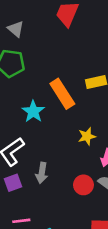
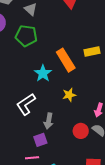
yellow star: (87, 136) -> (69, 95), moved
purple square: (13, 183) -> (40, 140), moved

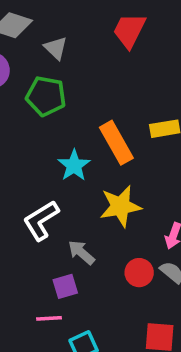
yellow star: (69, 95) -> (120, 206), size x1.6
gray arrow: (49, 121) -> (81, 253), turned 119

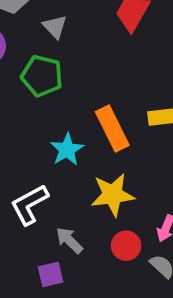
red circle: (139, 273) -> (126, 246), moved

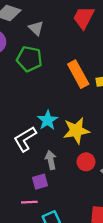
orange rectangle: (112, 128) -> (78, 74), moved
cyan star: (67, 150) -> (48, 120), moved
gray arrow: (69, 240) -> (51, 160), turned 36

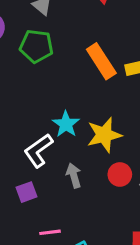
purple square: (40, 182) -> (27, 192), moved

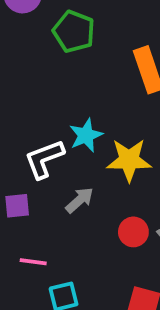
red circle: (120, 174) -> (133, 232), moved
gray arrow: (74, 176) -> (80, 200), turned 50

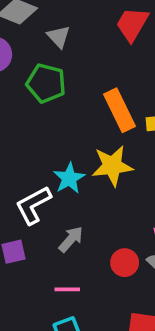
yellow star: (129, 160) -> (112, 166), moved
pink line: (33, 262) -> (67, 289), moved

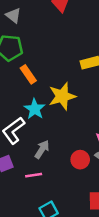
orange rectangle: (119, 110) -> (28, 74), moved, size x0.7
pink line: (67, 289) -> (34, 175), moved

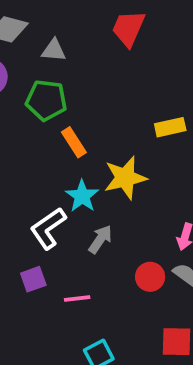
gray triangle: (13, 15) -> (54, 50), turned -35
gray arrow: (42, 149) -> (100, 239), moved

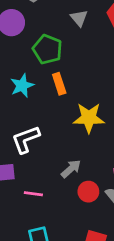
gray triangle: (54, 50) -> (79, 18), moved, turned 30
cyan star: (82, 196) -> (22, 86), moved
gray arrow: (100, 239) -> (71, 169), moved

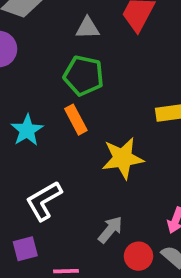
gray triangle: (79, 18) -> (88, 28), turned -42
green pentagon: (47, 49) -> (84, 76), moved

